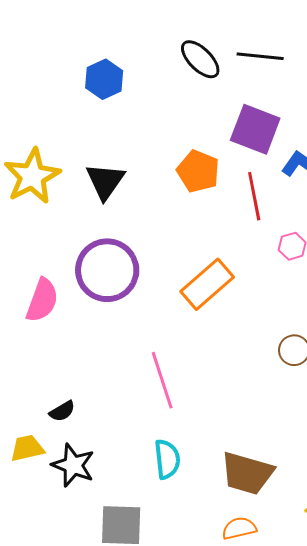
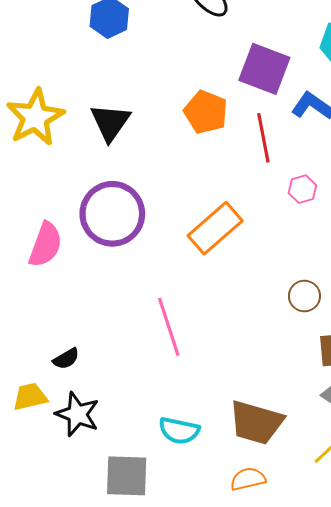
cyan semicircle: (167, 459) -> (179, 431), moved, turned 108

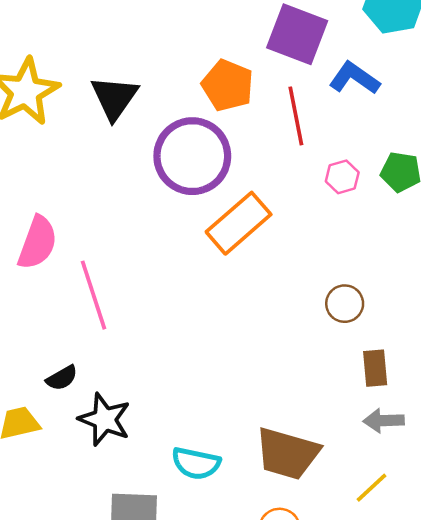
purple circle: (112, 214) -> (192, 156), moved
pink line: (169, 327) -> (94, 295), moved
black star: (77, 414) -> (105, 419), moved

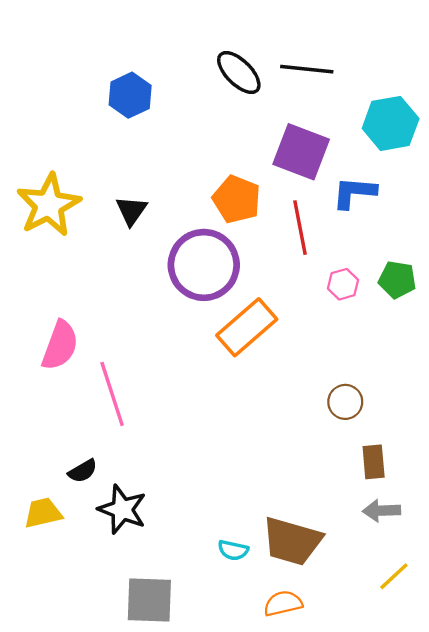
blue L-shape: (354, 78) -> (354, 192), turned -30
black triangle: (114, 98) -> (131, 211), size x0.7
cyan semicircle: (196, 463) -> (233, 550), moved, size x0.7
yellow line: (371, 488) -> (394, 576), moved

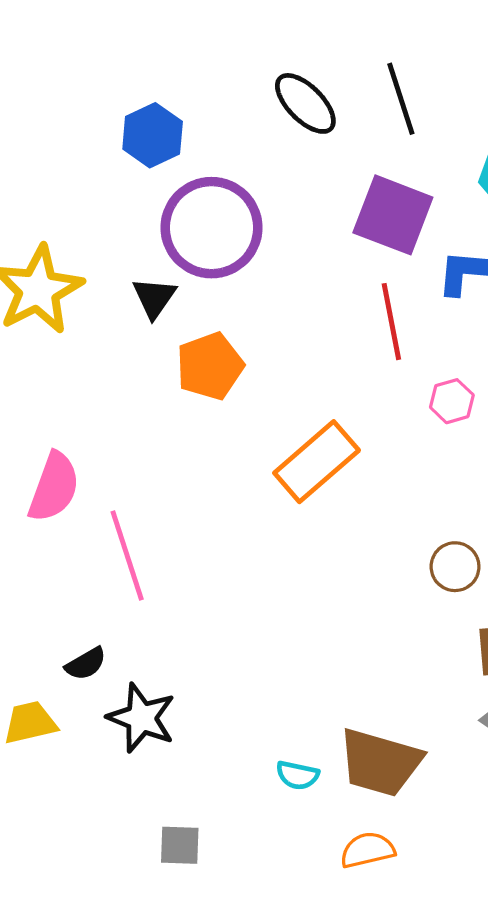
black line: (307, 69) -> (401, 99), turned 66
orange pentagon: (237, 199) -> (210, 366), moved, turned 30
purple circle: (204, 265) -> (211, 228), moved
gray square: (149, 600) -> (180, 845), size x0.6

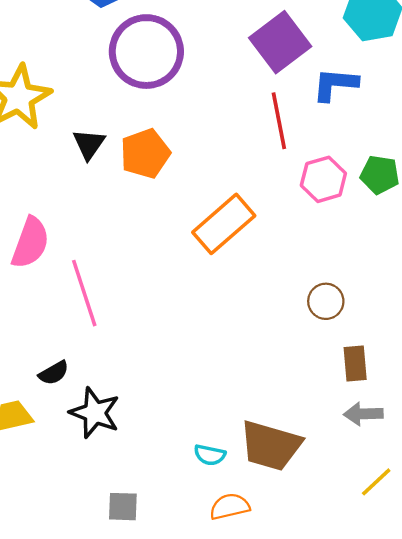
purple square: (393, 215) -> (280, 42), turned 32
black triangle: (154, 298) -> (89, 144), moved
pink hexagon: (452, 401) -> (323, 179), size x1.4
orange semicircle: (367, 850) -> (230, 507), moved

